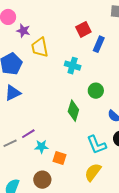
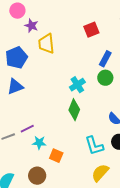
blue rectangle: (99, 44) -> (105, 59), moved
cyan cross: (73, 66) -> (77, 85), moved, turned 35
green circle: (96, 91) -> (105, 78), moved
yellow semicircle: (93, 172) -> (100, 173), moved

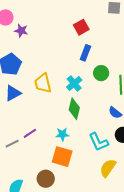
yellow trapezoid: (46, 44) -> (43, 83), moved
blue rectangle: (105, 59) -> (85, 53), moved
cyan star: (39, 143) -> (62, 134), moved
orange square: (56, 156) -> (62, 157), size x1.5

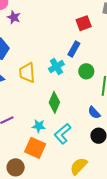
red square: (81, 27) -> (84, 23), moved
cyan cross: (74, 83) -> (56, 66), moved
cyan L-shape: (99, 142) -> (63, 134), moved, turned 65

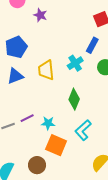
purple star: (14, 17) -> (40, 15), moved
cyan star: (39, 126) -> (48, 123), moved

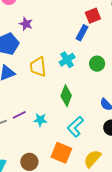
purple star: (40, 15) -> (26, 24), moved
blue rectangle: (92, 45) -> (82, 33), moved
orange square: (56, 145) -> (61, 153), moved

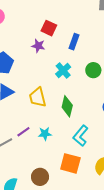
red square: (93, 16) -> (49, 28), moved, turned -35
purple star: (26, 24) -> (38, 46), moved
yellow trapezoid: (38, 67) -> (38, 97), moved

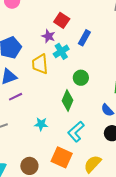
cyan cross: (63, 70) -> (61, 51), moved
green circle: (93, 70) -> (81, 78), moved
yellow trapezoid: (38, 97) -> (40, 64), moved
purple line: (23, 132) -> (16, 97), moved

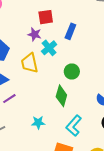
red square: (62, 20) -> (46, 17), turned -35

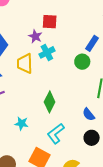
blue rectangle: (70, 31) -> (92, 43), moved
green circle: (72, 72) -> (82, 62), moved

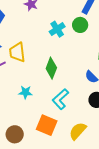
cyan cross: (47, 52) -> (57, 29), moved
yellow trapezoid: (25, 64) -> (17, 52), moved

